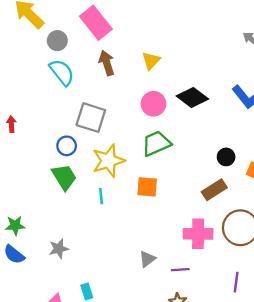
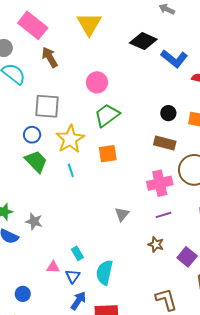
yellow triangle: (151, 61) -> (89, 24), moved, size x1.5
black diamond: (192, 97) -> (143, 41), moved
brown rectangle: (214, 190) -> (165, 143), turned 60
gray star: (59, 249) -> (34, 221), moved, turned -30
purple line: (180, 270) -> (164, 215), moved

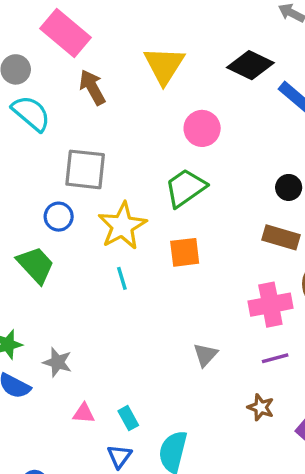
yellow triangle: (89, 24) -> (164, 65), moved
pink circle: (97, 82) -> (202, 128), moved
green trapezoid: (36, 161) -> (36, 265), moved
pink triangle: (53, 267) -> (84, 413), moved

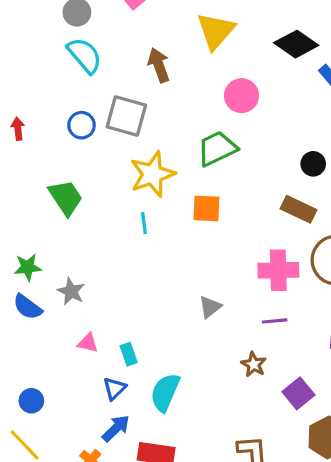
brown arrow: (92, 87) -> (159, 65), moved
blue circle: (59, 217) -> (82, 125), moved

